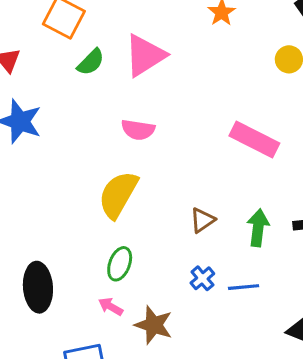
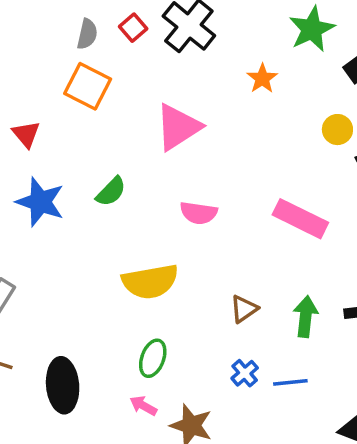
green semicircle: (91, 62) -> (111, 192), moved
pink semicircle: (138, 130) -> (199, 213), moved
yellow semicircle: (118, 195) -> (150, 282), turned -129

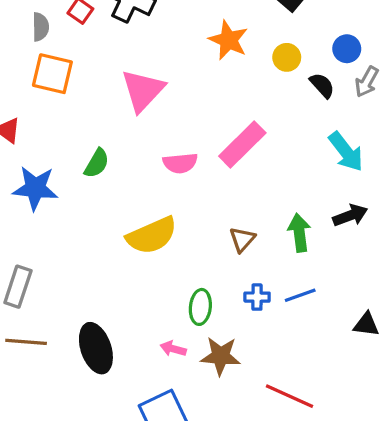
orange star: (262, 78) -> (228, 40), moved, size x1.4
pink rectangle: (300, 219) -> (242, 145), moved, turned -57
green ellipse: (153, 358) -> (200, 307), moved
blue cross: (245, 373) -> (257, 297), turned -35

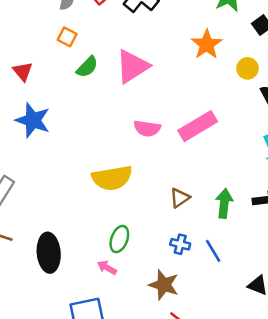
orange square: (52, 74) -> (67, 37), size x0.6
green semicircle: (97, 163) -> (87, 67), moved
blue line: (300, 295) -> (213, 251), turned 65
green ellipse: (200, 307) -> (119, 239), moved
brown star: (221, 356) -> (164, 285), moved

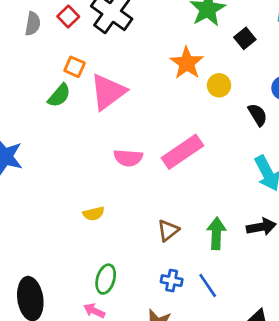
orange square: (67, 37) -> (75, 67), moved
yellow circle: (248, 68) -> (219, 85), moved
yellow semicircle: (112, 178) -> (94, 214), size x0.5

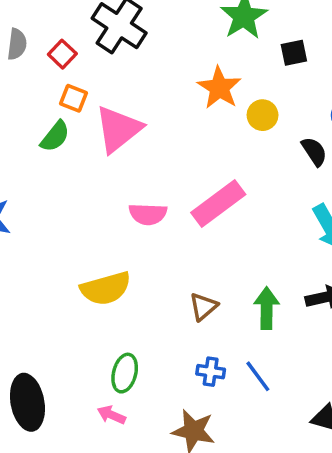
red square: (68, 17) -> (62, 54), moved
black square: (245, 38) -> (294, 53), turned 30
yellow semicircle: (94, 214) -> (106, 288), size x1.8

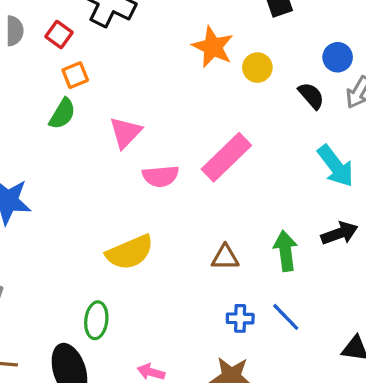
orange square: (73, 98) -> (75, 75), turned -36
pink triangle: (118, 129) -> (125, 132), moved, size x0.7
brown triangle: (203, 307) -> (225, 257), turned 48
green ellipse: (125, 373) -> (96, 320), moved

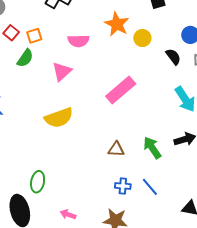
red square: (59, 34) -> (11, 33), moved
pink semicircle: (161, 176) -> (78, 41), moved
green arrow: (285, 251) -> (152, 148), turned -30
yellow semicircle: (130, 252) -> (59, 118), moved

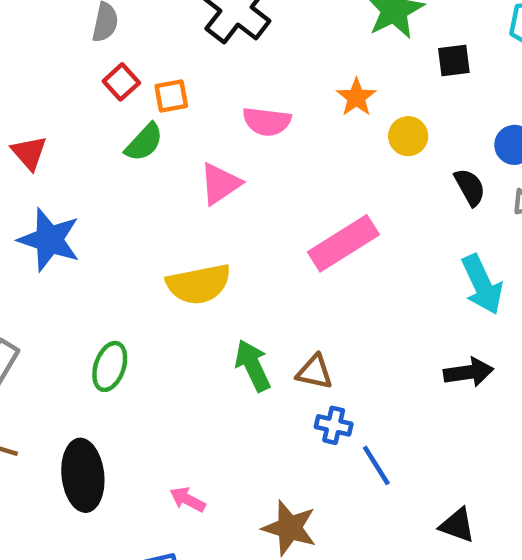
orange star: (117, 24) -> (356, 97), size x0.7
green arrow: (152, 148) -> (253, 366), moved
green ellipse: (38, 182) -> (110, 366), moved
blue cross: (123, 186) -> (334, 425), moved

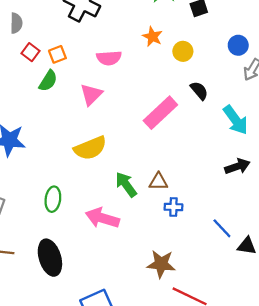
black semicircle: (470, 187) -> (199, 91), moved
blue line: (376, 465) -> (222, 228), moved
pink arrow: (188, 500) -> (102, 218), moved, size x1.8

